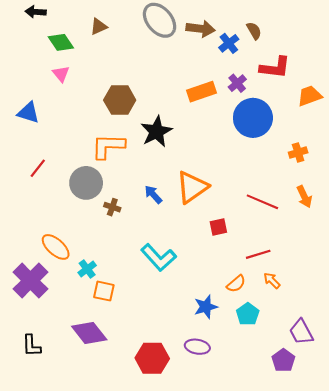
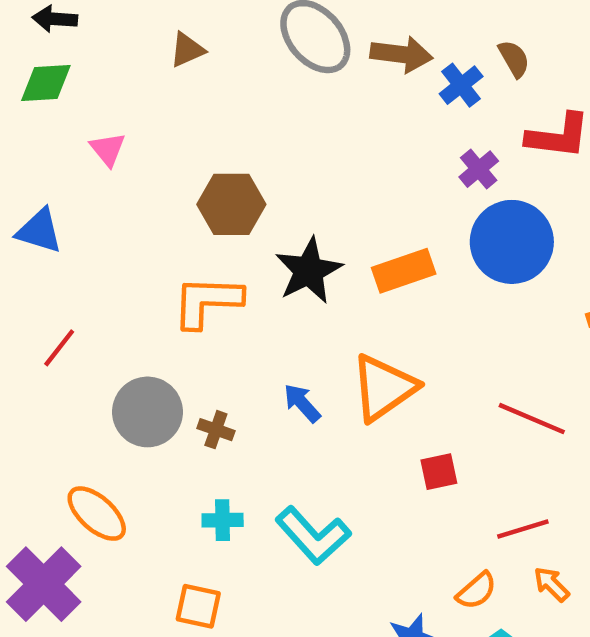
green diamond: (61, 42) -> (46, 83), moved, turned -60
orange rectangle: (202, 92) -> (404, 271), moved
gray circle: (86, 183) -> (147, 412), moved
cyan cross: (87, 269) -> (223, 520), moved, turned 36

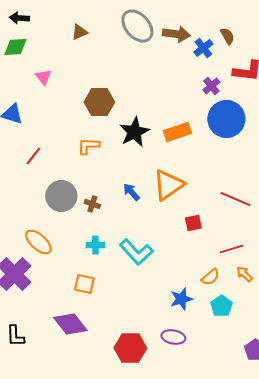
orange L-shape: (207, 302) -> (88, 146), size x0.7
red line: (59, 348) -> (33, 156), moved

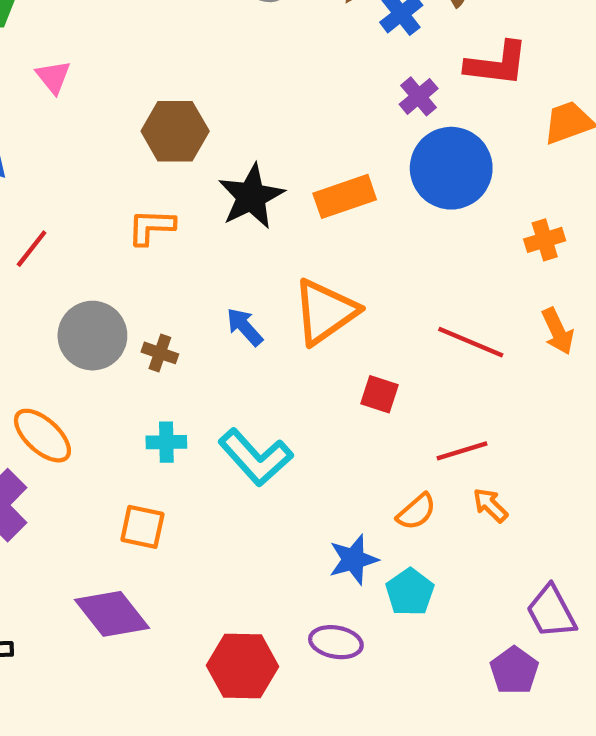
red square: (193, 223) -> (379, 394), turned 30
cyan pentagon: (221, 306) -> (410, 592), moved

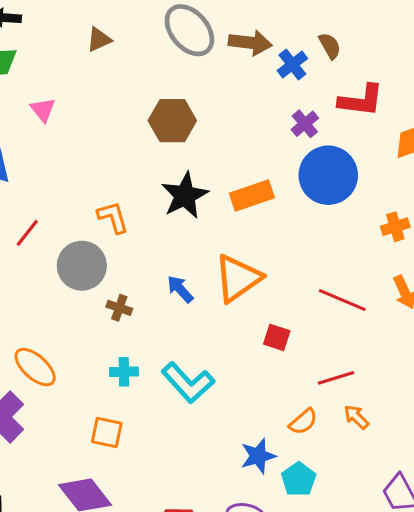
brown hexagon: (175, 131) -> (172, 121), moved
orange L-shape: (151, 227) -> (113, 217), turned 72
gray circle: (92, 336) -> (82, 266), moved

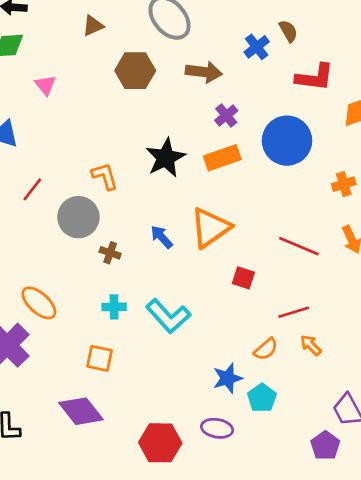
brown arrow: (250, 43) -> (204, 72), moved
brown hexagon: (172, 121) -> (135, 71), moved
purple cross: (305, 124) -> (226, 115), moved

